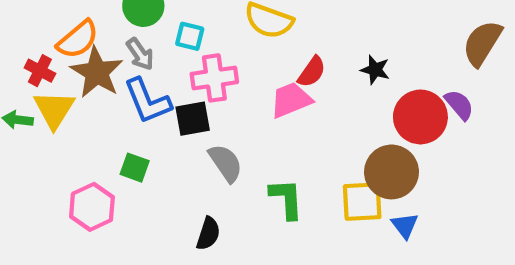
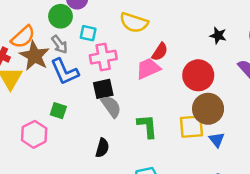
black star: (375, 70) -> (218, 36), moved
red circle: (420, 117) -> (198, 75), moved
black square: (193, 119) -> (103, 89), moved

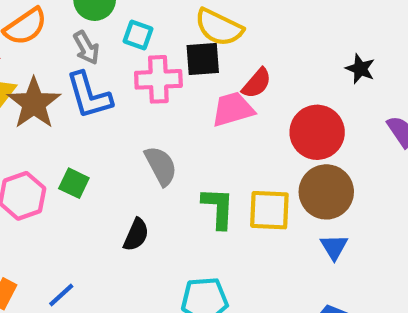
brown star: (35, 56) -> (34, 103), moved
black square: (103, 89) -> (203, 59), moved
green square: (58, 111) -> (74, 183), moved
yellow square: (191, 127) -> (269, 210), moved

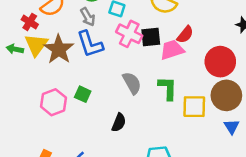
black square: (203, 59) -> (151, 37), moved
pink cross: (158, 79) -> (129, 34), turned 30
green L-shape: (218, 208) -> (168, 88), moved

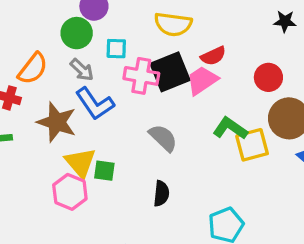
red semicircle: (185, 35) -> (213, 56), turned 42
black square: (151, 37) -> (170, 72), size x1.4
yellow triangle: (36, 45) -> (80, 163), moved
red circle: (220, 62) -> (268, 77), size x0.7
green L-shape: (168, 88) -> (230, 128), moved, turned -40

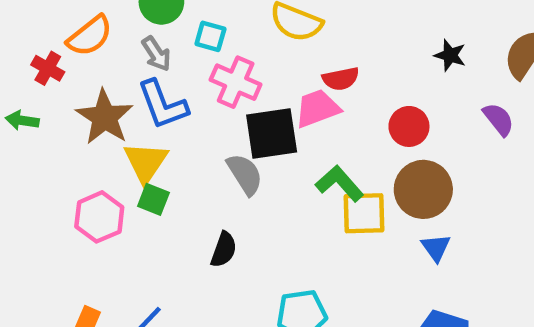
black square: (170, 72) -> (272, 134), moved
yellow triangle: (80, 163) -> (146, 162), moved

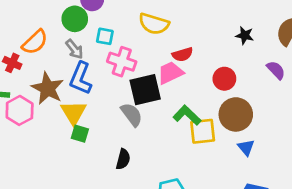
blue L-shape: (163, 105) -> (81, 78), turned 48
pink hexagon: (99, 217) -> (20, 110), moved

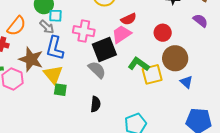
cyan square: (105, 36) -> (55, 16), moved

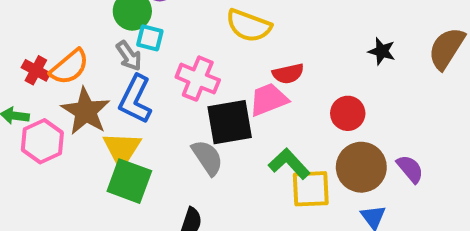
purple semicircle: (200, 21) -> (410, 169), moved
orange semicircle: (16, 26) -> (69, 67), moved
green square: (60, 90) -> (129, 181), size x1.6

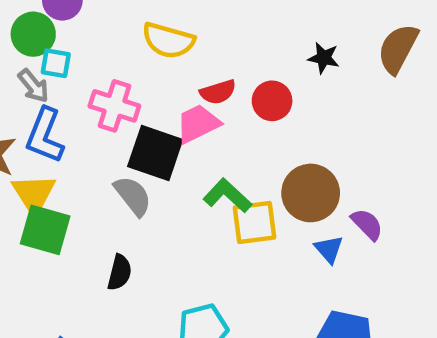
red circle: (348, 113) -> (272, 101), moved
black square: (230, 122) -> (155, 153), turned 33
purple semicircle: (410, 169) -> (367, 224), moved

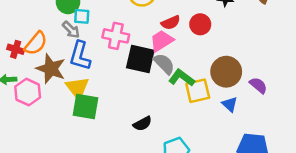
gray semicircle: (133, 196) -> (164, 64), moved
blue triangle: (329, 249) -> (230, 104), moved
black semicircle: (120, 272) -> (142, 124), moved, turned 54

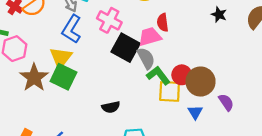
red semicircle: (171, 23) -> (163, 22), turned 90
red circle: (200, 24) -> (182, 75), moved
brown star: (51, 69) -> (34, 78), moved

